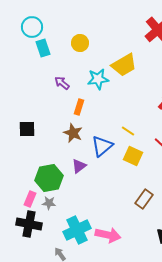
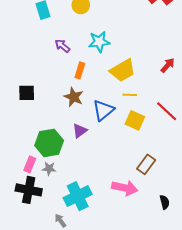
yellow trapezoid: (124, 65) -> (123, 70), moved
yellow line: (128, 131) -> (130, 95), turned -32
pink arrow: (108, 235) -> (125, 188), moved

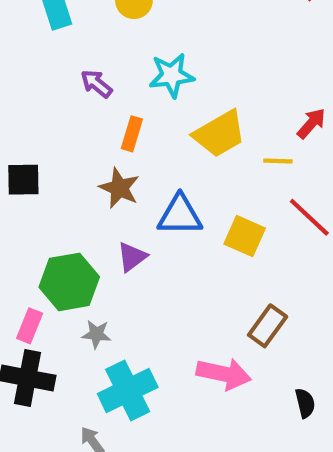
yellow line: (130, 95) -> (278, 161), moved
blue triangle: (103, 110) -> (180, 215), turned 40
gray star: (49, 168) -> (96, 334), moved

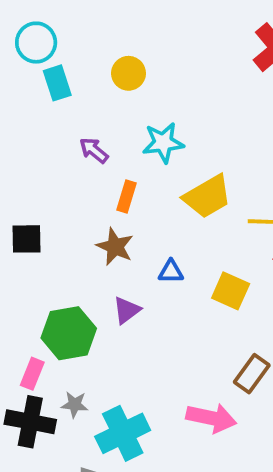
blue triangle: (180, 215) -> (171, 272), size x0.6
gray star: (96, 334) -> (75, 404), moved

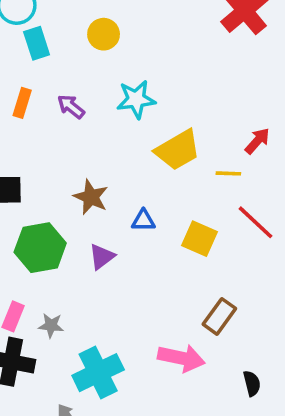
orange rectangle: (127, 197) -> (22, 103), moved
green hexagon: (69, 333) -> (40, 248), moved
gray star: (75, 404) -> (51, 325), moved

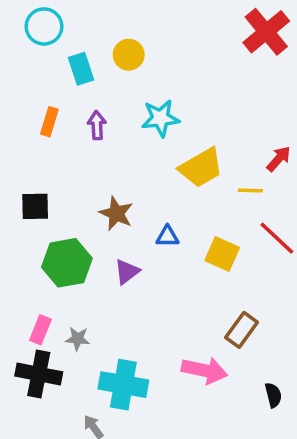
cyan rectangle: (37, 43) -> (81, 69), moved
purple arrow: (71, 107) -> (97, 125), turned 48
cyan cross: (98, 373) -> (123, 385), turned 36

